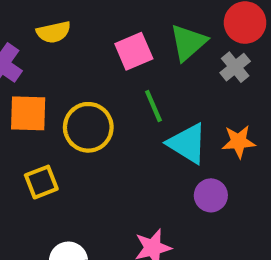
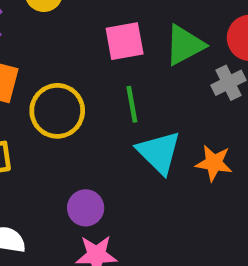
purple circle: (211, 195) -> (86, 208), moved

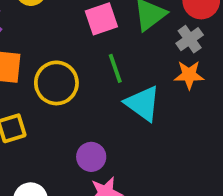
orange star: (214, 163) -> (189, 75), moved

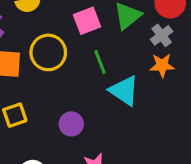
yellow circle: (56, 83) -> (48, 52), moved
purple circle: (91, 157) -> (71, 124), moved

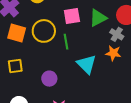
gray cross: (162, 35) -> (117, 34), turned -32
green line: (100, 62) -> (66, 42), moved

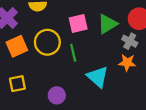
orange square: (17, 33) -> (17, 46), turned -36

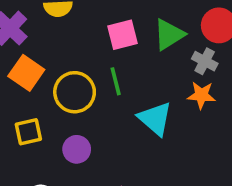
yellow circle: (47, 42) -> (75, 92), moved
orange square: (17, 46) -> (26, 73), turned -30
purple circle: (57, 95) -> (77, 149), moved

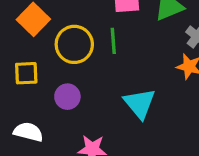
cyan triangle: (155, 119) -> (140, 103), moved

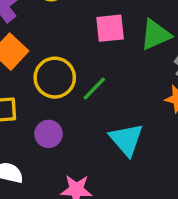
green line: (113, 41) -> (94, 89), moved, turned 50

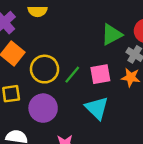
pink square: (110, 28) -> (100, 74), moved
purple circle: (49, 134) -> (43, 108), size x1.5

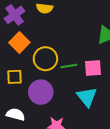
green line: (72, 75) -> (69, 66), turned 35

